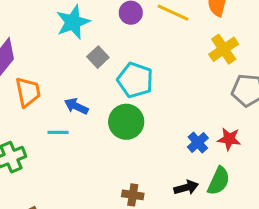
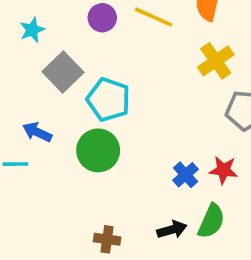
cyan star: (73, 22) -> (32, 30), size x0.6
gray square: (98, 57) -> (63, 72), size x1.5

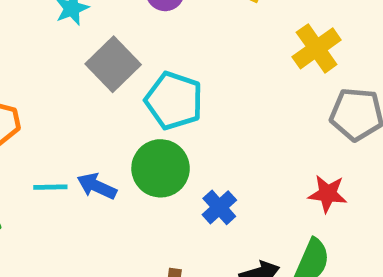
blue arrow: (37, 132) -> (97, 186), moved
blue cross: (186, 175) -> (219, 207), moved

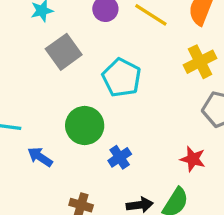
cyan pentagon: (174, 101) -> (122, 78), moved
blue arrow: (97, 186) -> (40, 157), moved

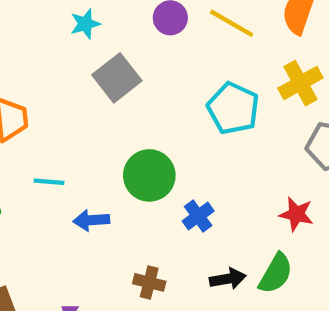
cyan pentagon: (122, 78) -> (233, 108), moved
blue arrow: (40, 157) -> (91, 220), turned -35

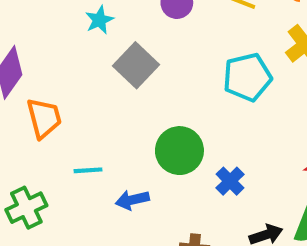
cyan pentagon: (233, 108) -> (247, 77), turned -30

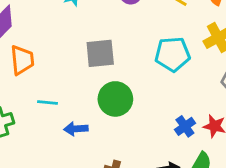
gray square: (136, 65) -> (100, 53), moved, turned 32
blue cross: (230, 181) -> (185, 126), moved

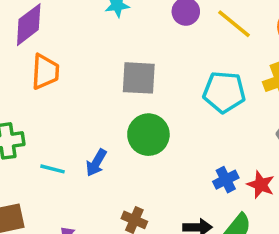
cyan line: (48, 102) -> (53, 169), moved
blue arrow: (76, 129) -> (96, 163), turned -65

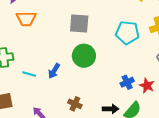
orange trapezoid: (45, 72) -> (26, 19), turned 85

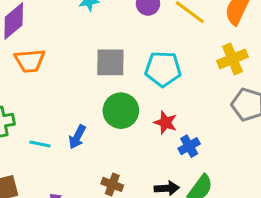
cyan pentagon: (127, 33) -> (163, 69), moved
red star: (147, 86) -> (165, 123), moved

